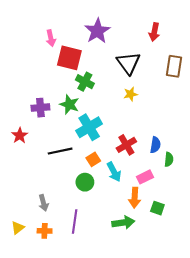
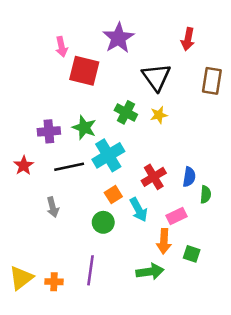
green cross: (85, 82) -> (126, 112), moved
black line: (60, 151) -> (69, 167), moved
gray arrow: (44, 203) -> (53, 207), moved
yellow triangle: (18, 228) -> (21, 278), size x1.5

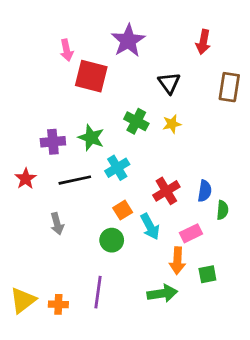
black triangle: (156, 77) -> (169, 83), size x0.7
cyan cross: (108, 155) -> (117, 168), size x0.7
green square: (192, 254) -> (207, 274), turned -30

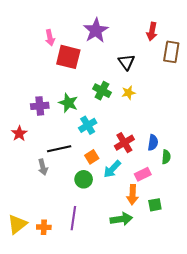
brown rectangle: (229, 87) -> (171, 52), moved
black line: (75, 180) -> (59, 149), moved
cyan arrow: (150, 226) -> (112, 169), turned 72

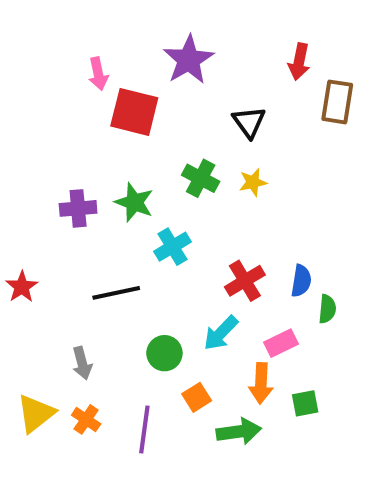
red star: (19, 133) -> (22, 287), moved
orange square: (92, 157) -> (197, 397), moved
gray arrow: (43, 167) -> (82, 363), moved
yellow triangle: (17, 224) -> (36, 413), moved
orange cross: (44, 227) -> (86, 419), moved, turned 32

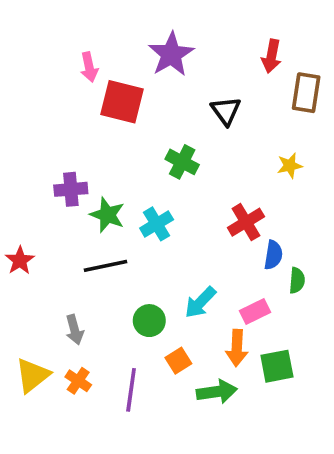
yellow star: (253, 182) -> (290, 166), moved
green star: (134, 202) -> (107, 215), moved
red cross: (245, 281) -> (246, 222), moved
green square: (305, 403) -> (277, 366), size x1.4

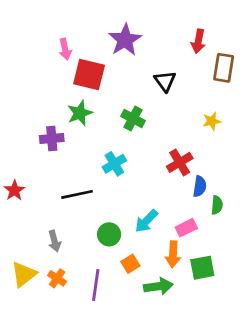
green star: (107, 215) -> (80, 113), moved, turned 30

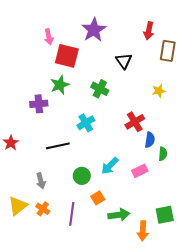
orange arrow: (173, 254) -> (143, 231), moved
green square: (202, 268) -> (165, 215), moved

